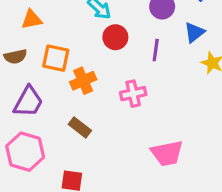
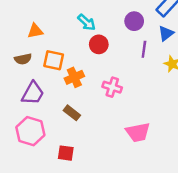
blue triangle: (194, 32) -> (166, 33), moved
purple line: (156, 50) -> (144, 49), moved
pink cross: (133, 94) -> (112, 87), turned 30

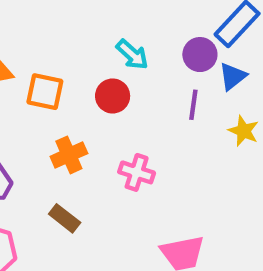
purple circle: (134, 21) -> (200, 55), moved
cyan arrow: (87, 22) -> (132, 55), moved
orange square: (54, 60) -> (45, 92), moved

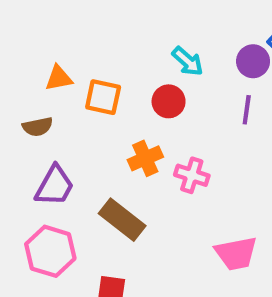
orange cross: (69, 155) -> (145, 158), moved
brown rectangle: (65, 218) -> (122, 220), size x1.5

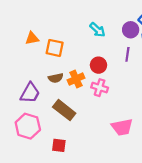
red circle: (169, 101) -> (98, 65), moved
brown semicircle: (38, 127) -> (56, 78), moved

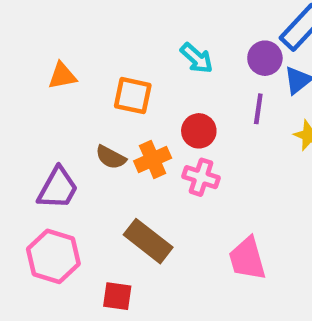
orange square: (55, 48) -> (133, 96), moved
brown semicircle: (56, 78) -> (111, 157), turned 40
brown rectangle: (64, 110) -> (148, 241), moved
pink trapezoid: (122, 127) -> (247, 259), turned 85

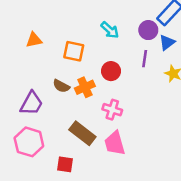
pink cross: (201, 177) -> (112, 110), moved
pink trapezoid: (247, 259) -> (115, 143), moved

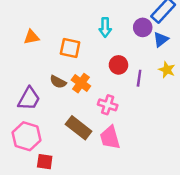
cyan arrow: (110, 30) -> (105, 27), turned 48
purple line: (145, 59) -> (139, 78), moved
red circle: (111, 71) -> (118, 65), moved
orange cross: (85, 87) -> (81, 83), turned -30
red square: (65, 164) -> (45, 162), moved

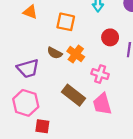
orange triangle: (31, 37) -> (30, 12), turned 32
purple trapezoid: (29, 99) -> (28, 68), turned 45

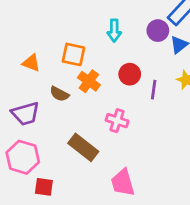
orange triangle: (30, 12) -> (31, 63), moved
orange cross: (76, 54) -> (89, 81), moved
pink trapezoid: (102, 104) -> (123, 183), moved

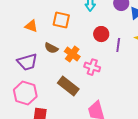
orange cross: (89, 81) -> (72, 54), moved

